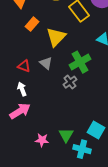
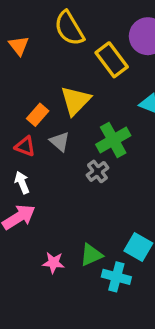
orange rectangle: (32, 24) -> (38, 115), moved
green triangle: (66, 135) -> (91, 255), turned 35

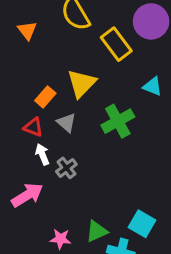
gray cross: (97, 171) -> (66, 168), moved
white arrow: (22, 182) -> (42, 154), moved

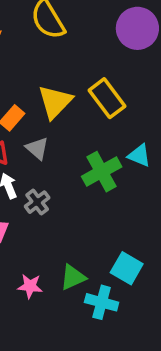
yellow rectangle: (116, 44) -> (107, 98), moved
cyan triangle: (153, 86) -> (139, 155), moved
green cross: (118, 121) -> (102, 172), moved

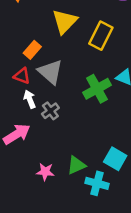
yellow rectangle: (107, 98) -> (101, 36), turned 64
yellow triangle: (55, 102) -> (65, 21), moved
gray triangle: (37, 148) -> (50, 72), size x1.5

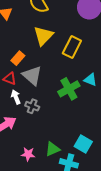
gray cross: (50, 111) -> (32, 106), turned -32

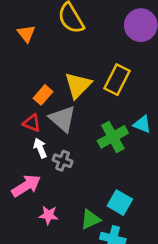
yellow triangle: (43, 36) -> (78, 85), moved
cyan square: (83, 144) -> (120, 203), moved
pink star: (28, 154) -> (49, 215), moved

